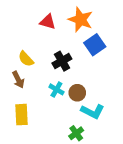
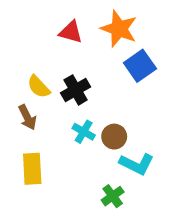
black cross: (62, 61) -> (76, 90), moved

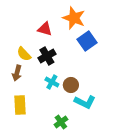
red triangle: (71, 32) -> (45, 29), moved
brown arrow: (27, 117) -> (17, 73), turned 42
green cross: (113, 196) -> (61, 122), moved

